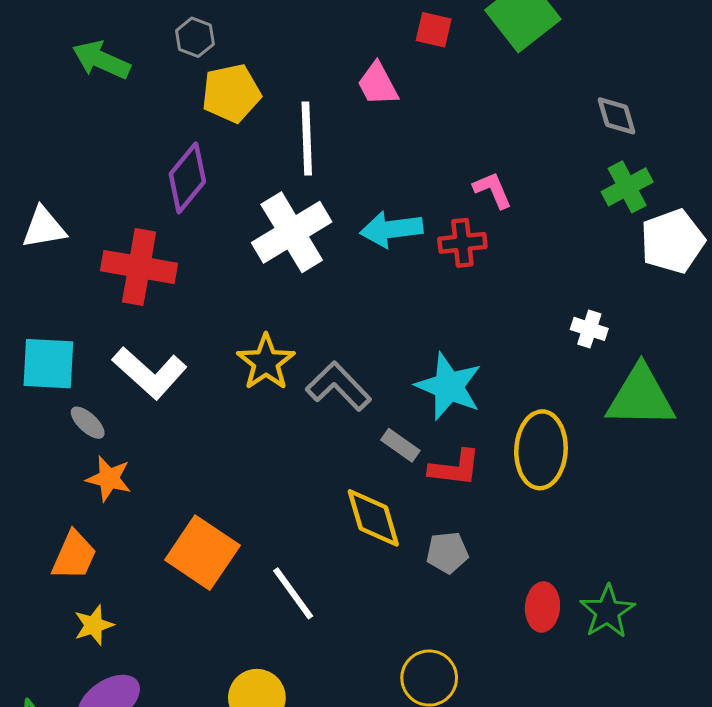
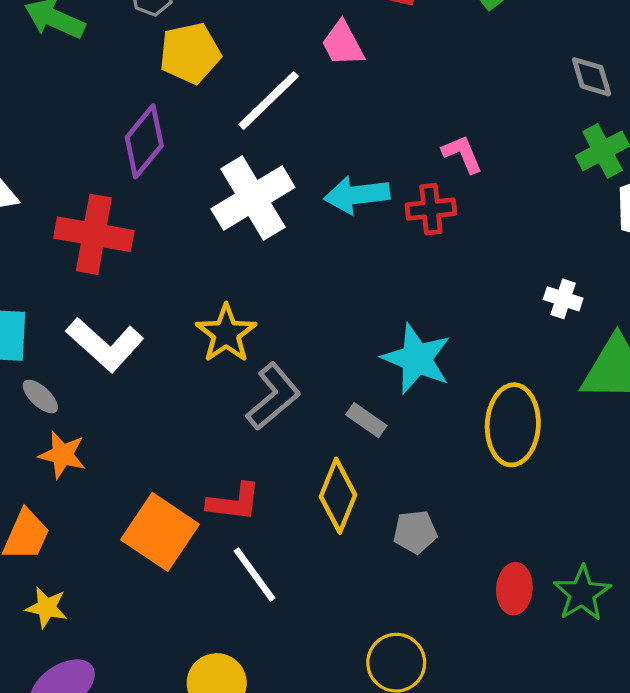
white line: (307, 139) -> (269, 100), turned 48
gray L-shape: (338, 386) -> (273, 397), moved, turned 94
red L-shape: (455, 468) -> (234, 502), moved
yellow diamond: (373, 518) -> (338, 496), turned 38
yellow star: (94, 625) -> (47, 608), turned 30

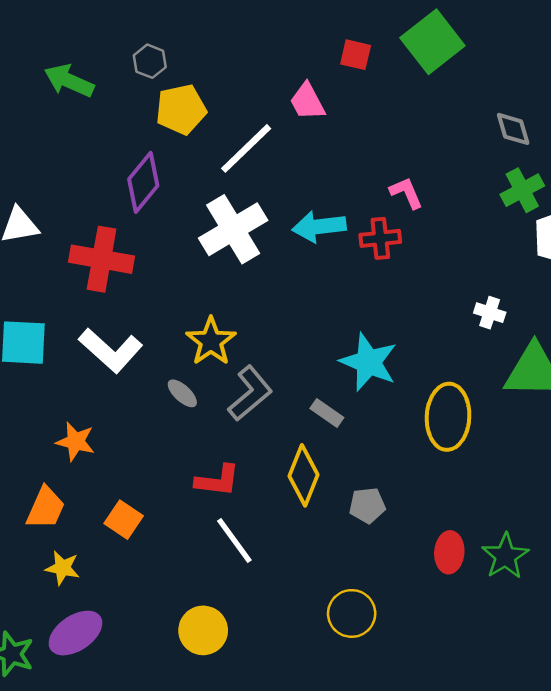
gray ellipse: (40, 397) -> (182, 393), moved
orange square: (160, 532) -> (124, 520), moved, size x0.6

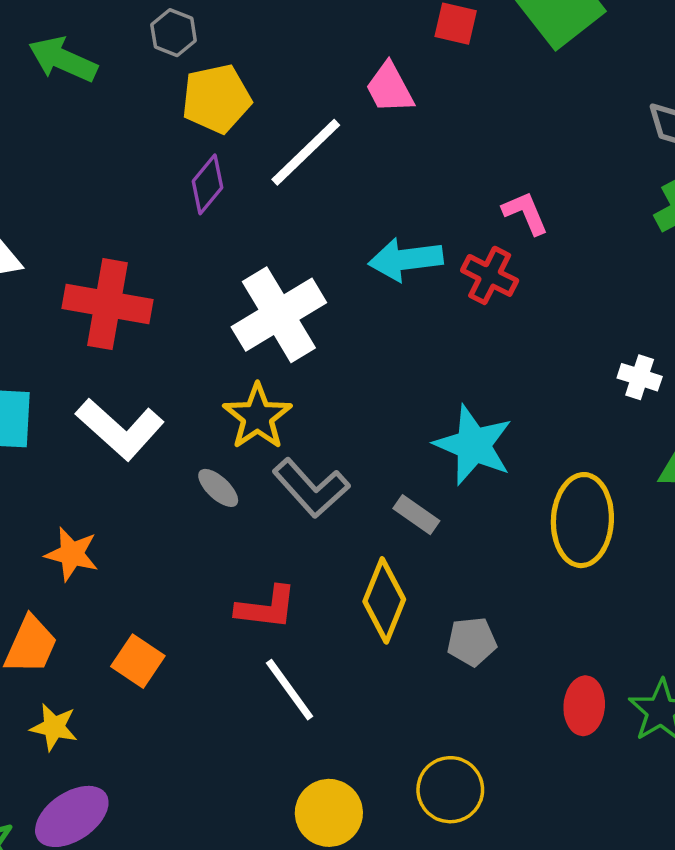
purple diamond: (143, 182) -> (207, 184), moved, size x0.7
white cross: (233, 229) -> (279, 315), moved
red cross: (380, 238) -> (490, 275), turned 33
gray L-shape: (250, 393) -> (311, 488), turned 88
yellow circle: (203, 630) -> (329, 813), moved

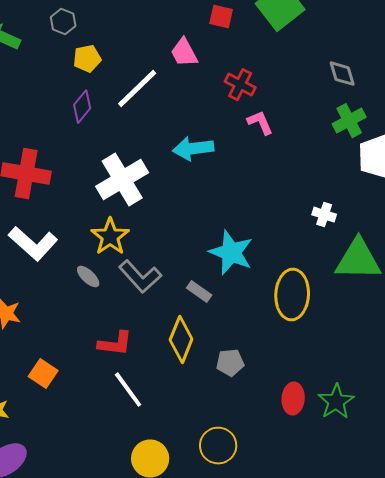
yellow pentagon: (216, 99) -> (87, 59), size x0.7
red cross: (490, 275) -> (240, 85), moved

